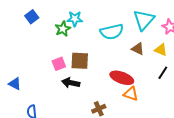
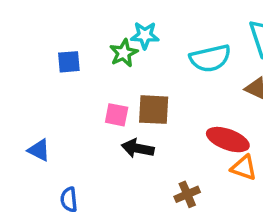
blue square: (32, 17) -> (69, 62), moved, turned 32
pink square: (59, 64) -> (117, 115), turned 32

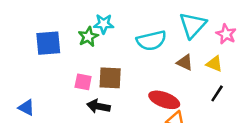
blue square: (69, 62) -> (48, 43), size x1.5

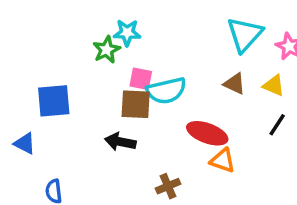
cyan semicircle: (151, 41) -> (166, 91), moved
blue square: (48, 43) -> (54, 101), moved
pink square: (83, 82) -> (141, 79), moved

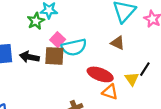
pink square: (141, 79) -> (58, 40), turned 32
yellow triangle: (274, 86) -> (132, 79), moved, turned 32
black arrow: (120, 142) -> (29, 57), moved

